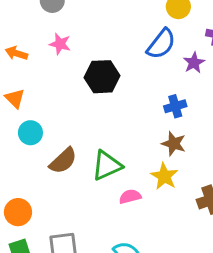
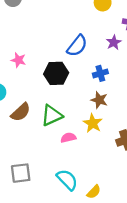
pink star: (60, 44) -> (18, 60), moved
blue semicircle: (161, 44) -> (77, 46), moved
black hexagon: (102, 77) -> (56, 73), moved

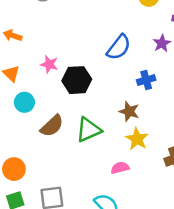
black hexagon: (56, 73) -> (77, 80), moved
brown star: (99, 100) -> (129, 111), moved
pink semicircle: (68, 138) -> (120, 168), moved

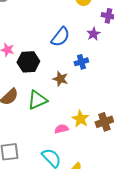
brown star: (129, 111) -> (60, 79), moved
yellow star: (137, 139) -> (80, 119), moved

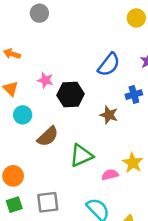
green triangle: (37, 100) -> (81, 156), moved

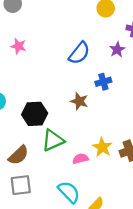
pink star: (45, 80) -> (18, 46), moved
black hexagon: (71, 95) -> (35, 114), moved
brown semicircle: (48, 136) -> (18, 155), moved

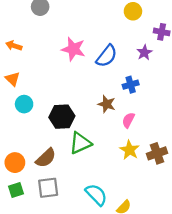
pink star: (18, 46) -> (73, 49), moved, size x1.5
pink semicircle: (80, 159) -> (128, 120), moved, turned -49

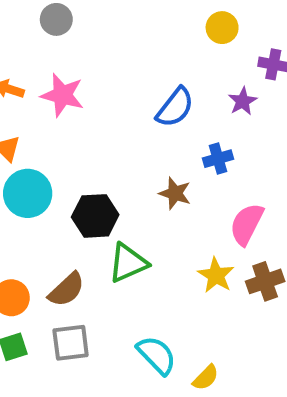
pink star: (73, 49) -> (62, 95), moved
cyan circle: (24, 104) -> (28, 193), size x1.5
pink semicircle: (128, 120) -> (247, 224), moved, size x1.5

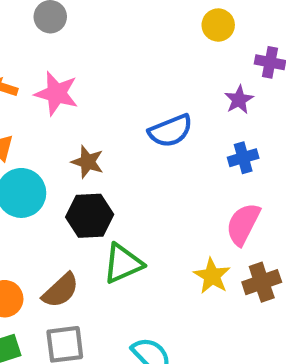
blue semicircle: (175, 107) -> (171, 131), moved, turned 30
blue cross: (218, 159) -> (243, 158), moved
brown star: (175, 193) -> (88, 162), moved

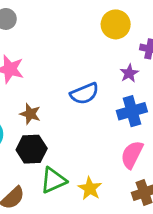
yellow circle: (218, 25) -> (116, 24), size x1.4
blue cross: (243, 158) -> (132, 111), size x1.5
yellow star: (212, 276) -> (90, 188), moved

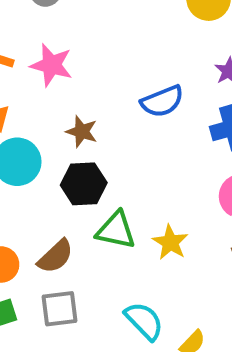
green triangle: (53, 180) -> (116, 230), turned 36

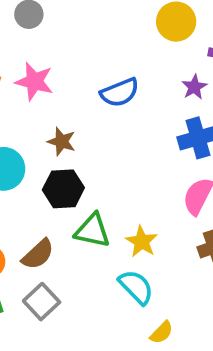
blue semicircle: (162, 101) -> (120, 92), moved
gray square: (60, 309) -> (42, 302), turned -36
cyan semicircle: (144, 321) -> (136, 287), moved

